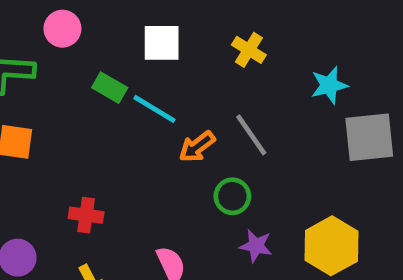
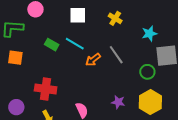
green rectangle: (110, 88) -> (52, 45), moved
green circle: (232, 196) -> (147, 72), moved
red cross: (86, 215) -> (46, 89), size x1.5

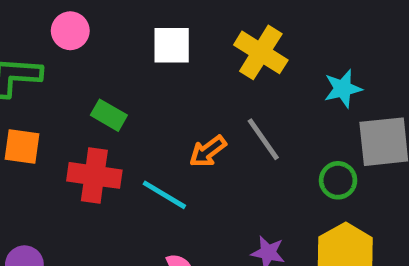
yellow cross: (115, 18) -> (261, 52), size x1.5
cyan line: (75, 44) -> (164, 195), moved
red cross: (46, 89) -> (94, 175), moved

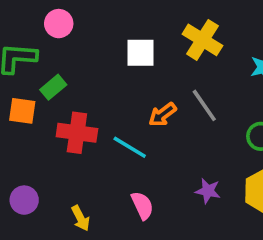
white square: (172, 45) -> (141, 53), moved
green rectangle: (109, 115) -> (53, 87), moved, turned -70

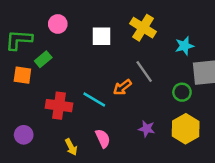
pink circle: (59, 24) -> (58, 24), moved
orange arrow: (162, 115) -> (122, 87), moved
red cross: (77, 133) -> (59, 106), moved
yellow arrow: (81, 218) -> (71, 147), moved

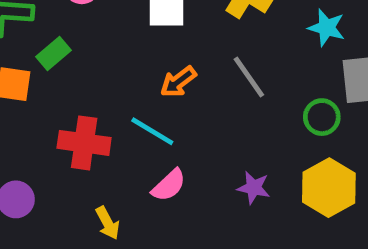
cyan star: (184, 46) -> (326, 28), turned 30
orange arrow: (122, 87) -> (178, 82), moved
pink semicircle: (103, 138) -> (169, 185), moved, turned 72

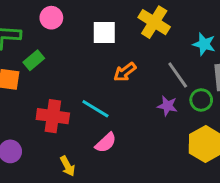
gray line: (249, 77) -> (178, 75), moved
orange arrow: (178, 82) -> (125, 72), moved
purple star: (254, 188) -> (167, 106), moved

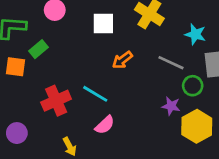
gray line: (178, 75) -> (171, 63), turned -30
purple star: (167, 106) -> (171, 106), moved
red cross: (53, 116) -> (56, 101), turned -32

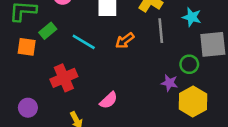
gray line: (171, 63) -> (161, 31), moved, turned 60
cyan line: (95, 94) -> (84, 42), moved

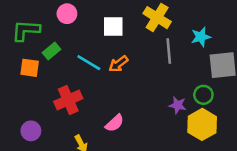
cyan star: (192, 17) -> (201, 37), turned -30
orange arrow: (125, 41) -> (118, 64), moved
green circle: (189, 64) -> (203, 95), moved

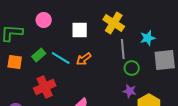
green rectangle: (51, 51) -> (39, 55), moved
green circle: (203, 95) -> (132, 68), moved

